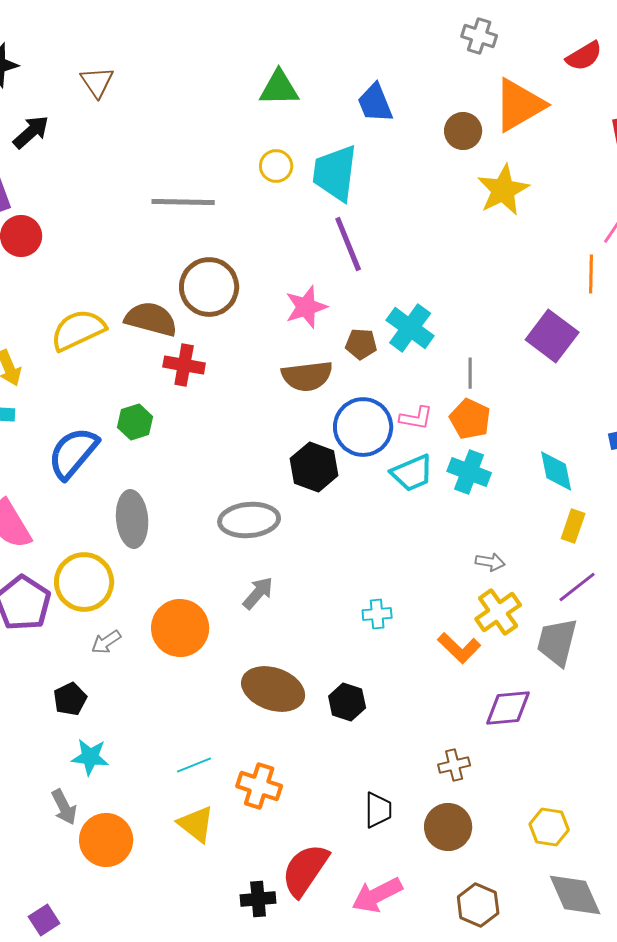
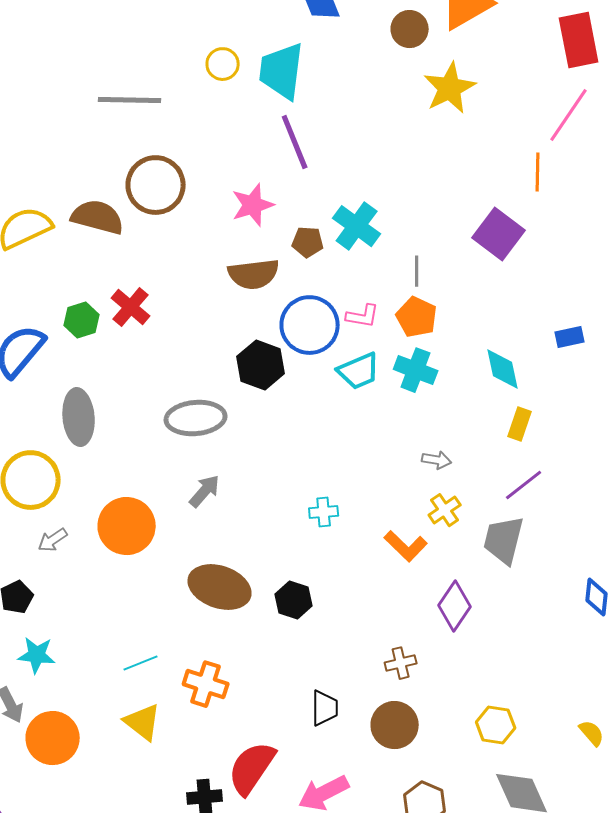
red cross: (184, 365) -> (131, 307), moved, turned 30
yellow cross: (498, 612) -> (445, 510), size x0.7
purple diamond: (508, 708) -> (455, 606), turned -51

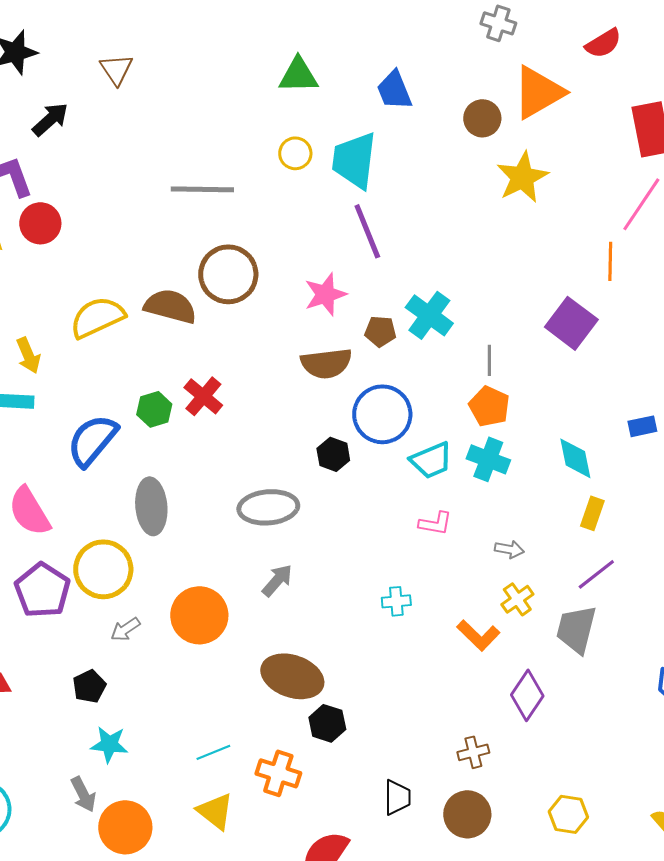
pink L-shape: (363, 316) -> (435, 523), moved
black hexagon: (261, 365) -> (333, 454), size x0.7
black hexagon: (294, 600) -> (327, 723), moved

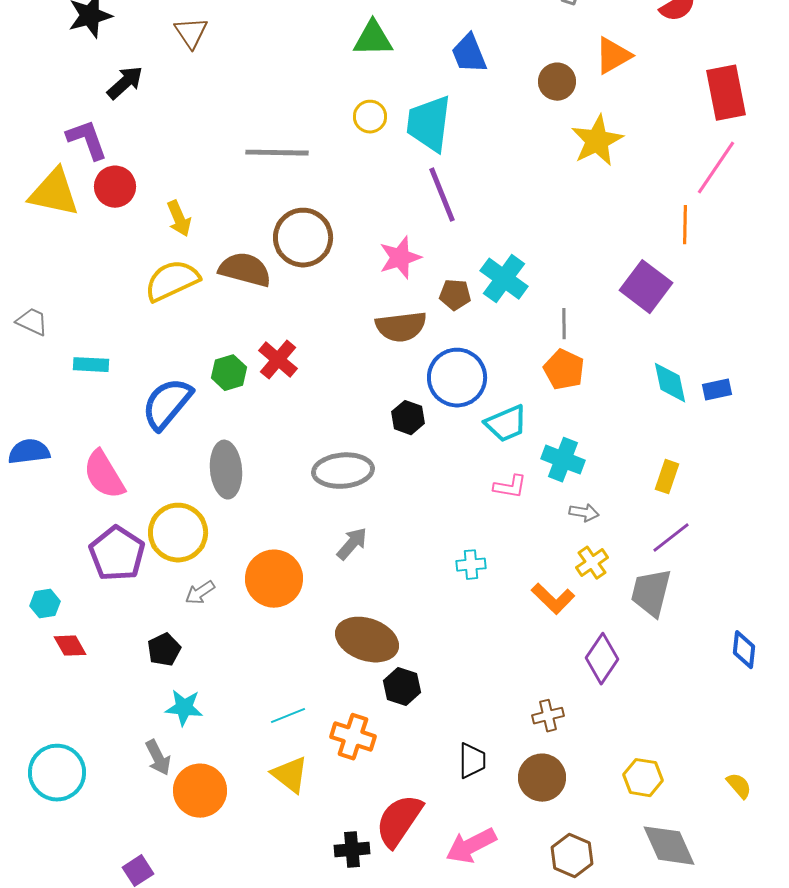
orange triangle: (538, 92) -> (613, 56), size x0.7
yellow arrow: (28, 355) -> (179, 219), moved
cyan diamond: (575, 458) -> (670, 383), moved
cyan cross: (488, 459) -> (563, 460), moved

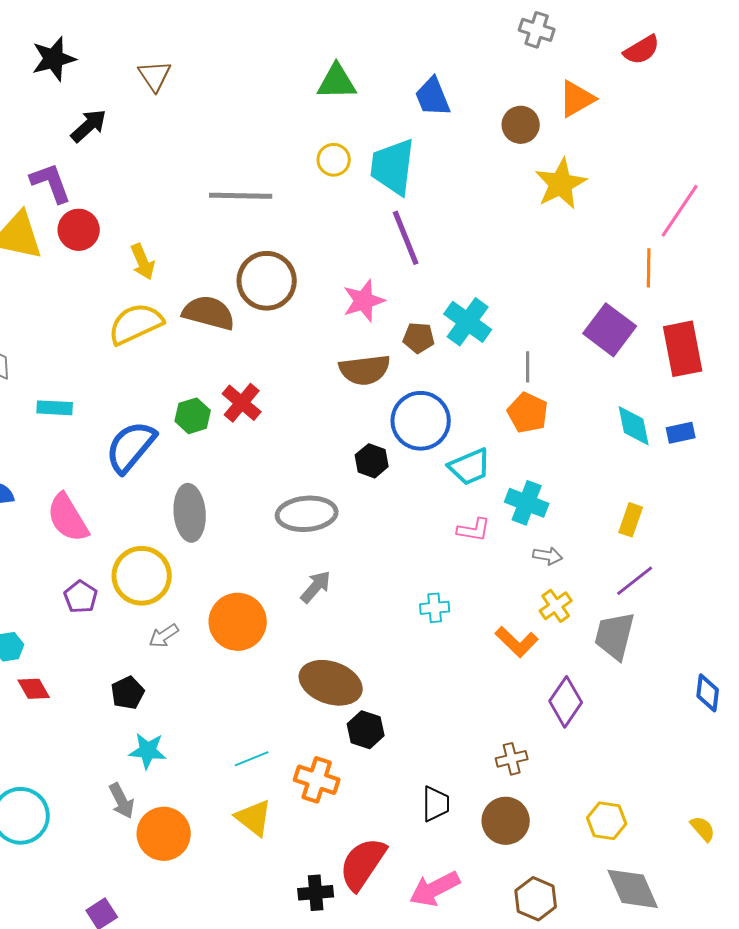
red rectangle: (726, 93) -> (683, 349), moved
purple pentagon: (117, 554) -> (81, 597), size x0.6

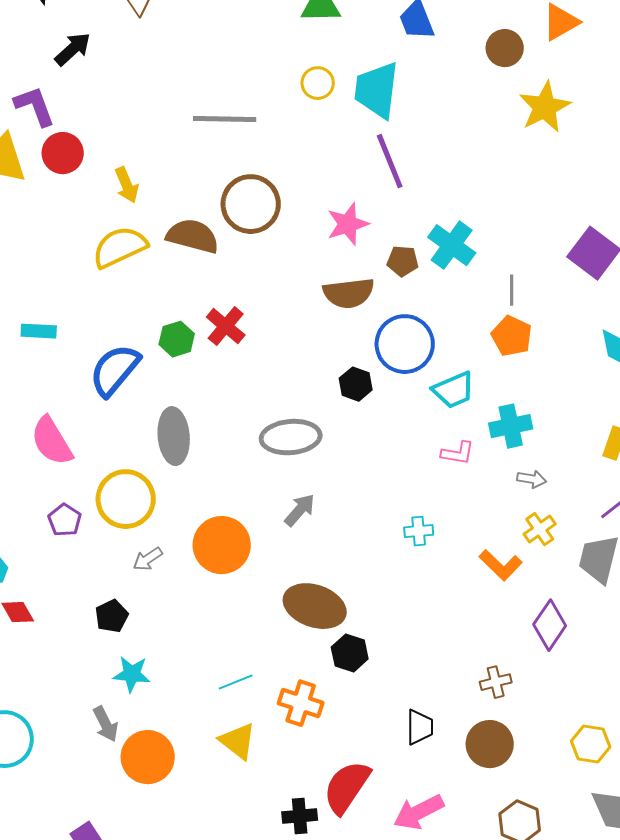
cyan cross: (527, 503) -> (511, 426), turned -33

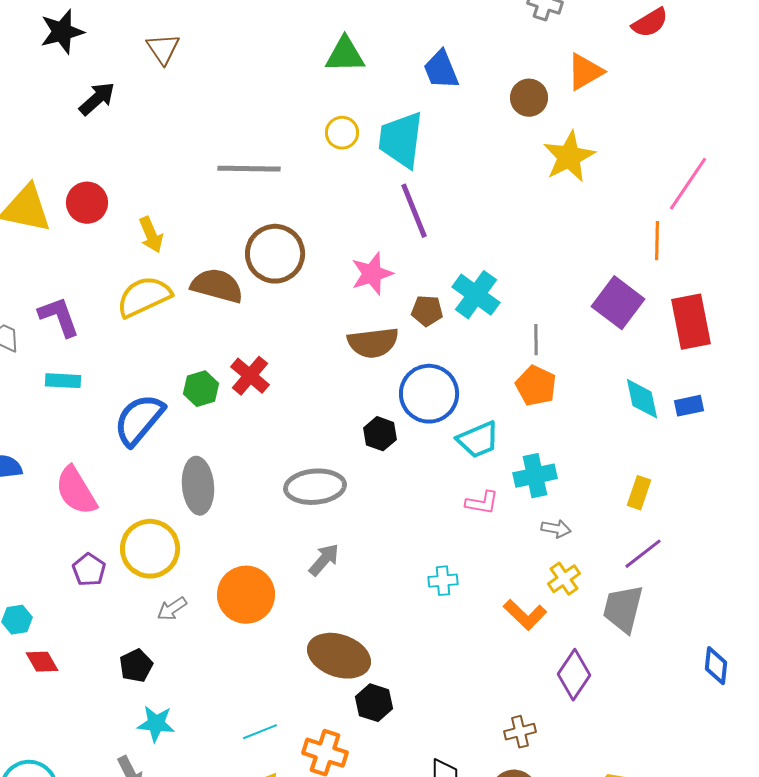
purple L-shape: (35, 106) -> (59, 317), moved

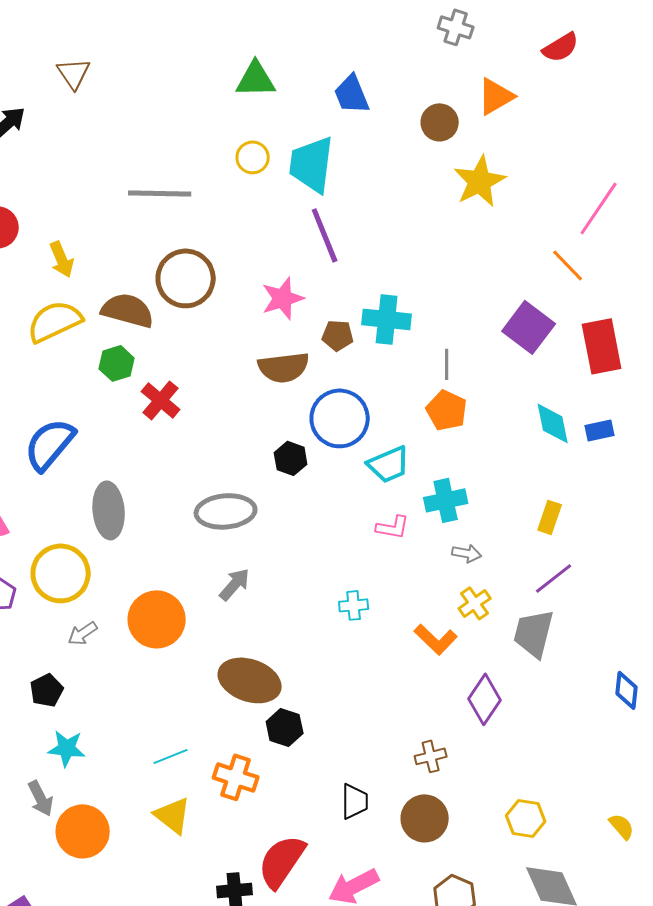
orange line: (657, 241) -> (568, 265), turned -45
cyan cross: (476, 295) -> (387, 319), turned -30
green hexagon: (201, 389) -> (117, 363), moved

